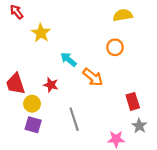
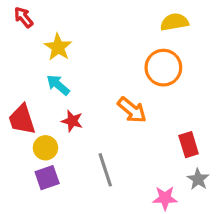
orange circle: (115, 47) -> (163, 68), size x1.5
cyan arrow: (69, 59) -> (58, 85), moved
purple square: (33, 125) -> (47, 178), turned -35

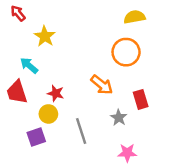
cyan arrow: (58, 85) -> (29, 65), moved
red rectangle: (189, 145) -> (141, 99), moved
yellow circle: (45, 148) -> (48, 114), moved
gray star: (198, 179) -> (119, 118), moved

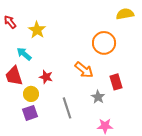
red arrow: (18, 13) -> (10, 22), moved
yellow semicircle: (135, 17) -> (125, 14), moved
yellow circle: (48, 114) -> (31, 94), moved

